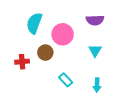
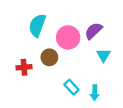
purple semicircle: (95, 20) -> (93, 31), moved, turned 138
cyan arrow: (97, 85) -> (95, 93), moved

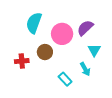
cyan arrow: (95, 93) -> (85, 69), moved, turned -32

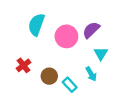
brown circle: (45, 52) -> (49, 76), moved
red cross: (22, 61) -> (23, 65), turned -32

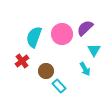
cyan semicircle: (36, 25) -> (34, 37), moved
cyan rectangle: (70, 85) -> (59, 86), moved

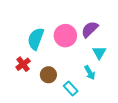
cyan rectangle: (59, 86) -> (71, 89), moved

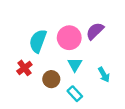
cyan triangle: (99, 53) -> (75, 65), moved
cyan arrow: (90, 73) -> (104, 75), moved

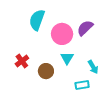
cyan semicircle: (38, 41) -> (37, 20), moved
cyan rectangle: (75, 94) -> (82, 85), moved, turned -56

